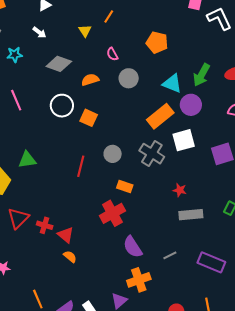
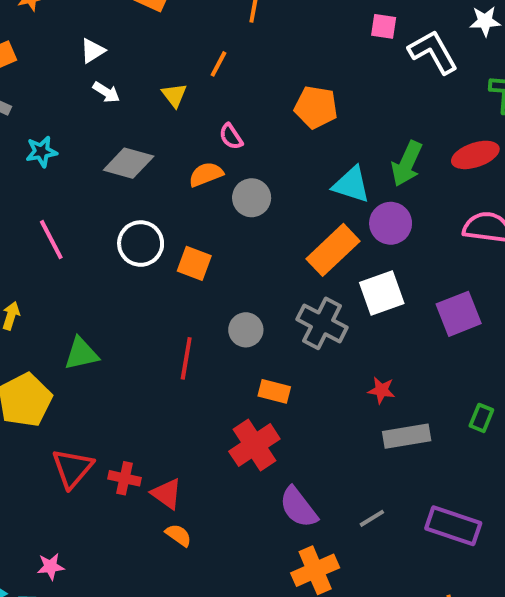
white arrow: (39, 32) -> (106, 92), moved
gray circle: (129, 78) -> (252, 198), moved
orange semicircle: (90, 80) -> (206, 174), moved

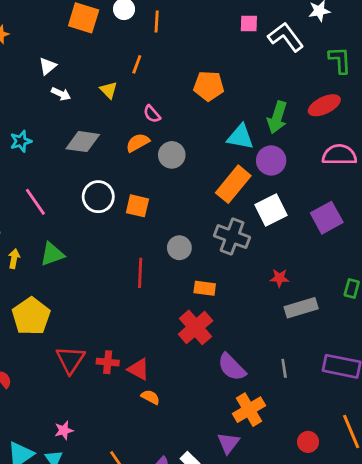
green triangle: (81, 354) -> (52, 254), moved
gray line: (372, 518) -> (284, 368), turned -60

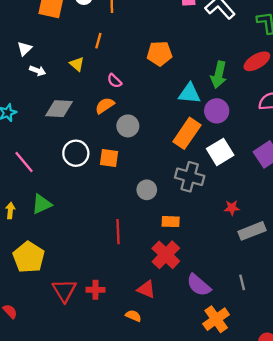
gray circle: (172, 155) -> (128, 126), moved
red line: (140, 273) -> (118, 232), moved
red triangle: (139, 369) -> (146, 289), moved

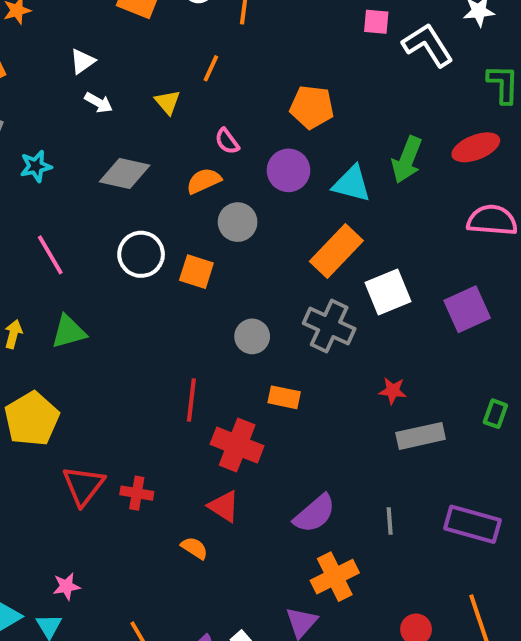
purple circle: (217, 111) -> (288, 170), moved
red cross: (166, 255) -> (237, 445), moved, turned -32
purple semicircle: (199, 285) -> (315, 514), turned -90

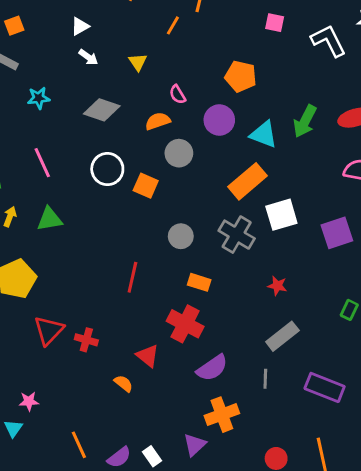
pink square: (376, 22) -> (275, 23), moved
orange line: (211, 68) -> (173, 25), moved
gray rectangle: (421, 436) -> (282, 336), moved, turned -32
red cross: (237, 445) -> (185, 324), moved

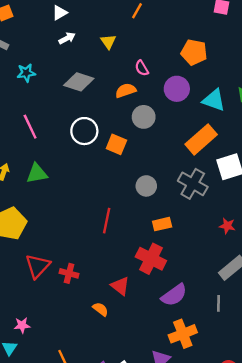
white arrow: (88, 57) -> (67, 38), turned -63
orange rectangle: (199, 282) -> (162, 224), turned -30

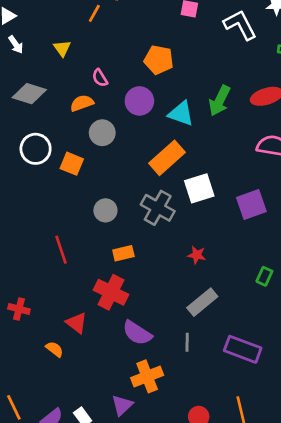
white arrow: (67, 38) -> (16, 45), turned 84
red line: (107, 221) -> (61, 250), turned -30
purple semicircle: (174, 295) -> (137, 333), turned 68

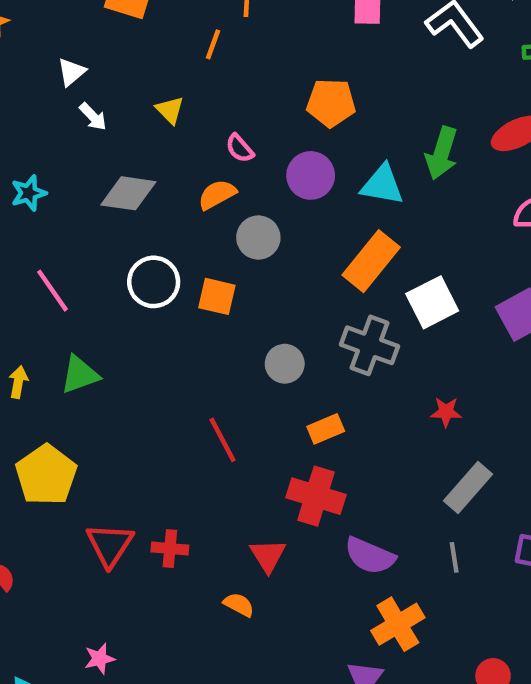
red triangle: (77, 323) -> (268, 556), turned 30

